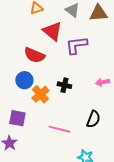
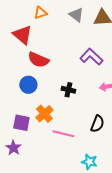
red triangle: (52, 31) -> (22, 35), moved
purple L-shape: (76, 45) -> (91, 57), moved, turned 50
orange cross: (40, 94) -> (44, 114), moved

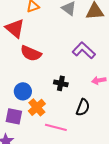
blue circle: (28, 85) -> (23, 91), moved
black semicircle: (97, 124) -> (83, 107), moved

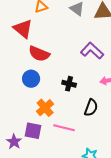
blue circle: (23, 91) -> (31, 79), moved
purple square: (14, 116) -> (33, 131), moved

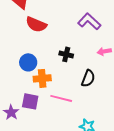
blue circle: (31, 79) -> (28, 62), moved
orange cross: (45, 108) -> (42, 78), turned 36

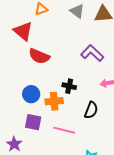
orange cross: (42, 78) -> (54, 101), moved
purple square: (30, 101) -> (33, 122), moved

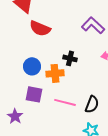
black semicircle: (91, 110) -> (92, 104), moved

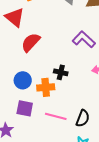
red semicircle: (40, 28) -> (31, 42), turned 110

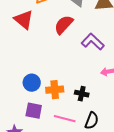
red semicircle: (31, 42) -> (64, 25), moved
black cross: (61, 72) -> (82, 94), moved

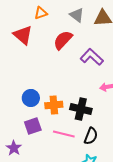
black cross: (82, 94) -> (81, 109), size x1.5
purple square: (34, 111) -> (33, 126), turned -30

